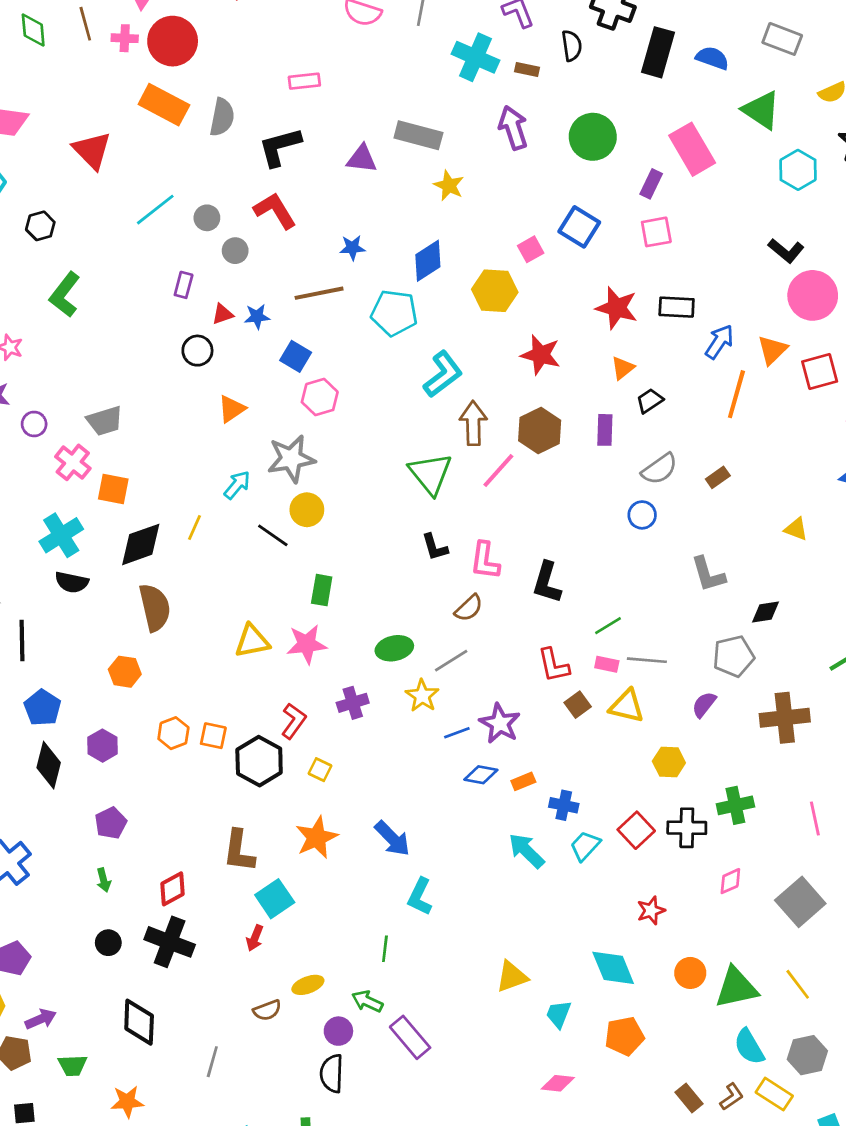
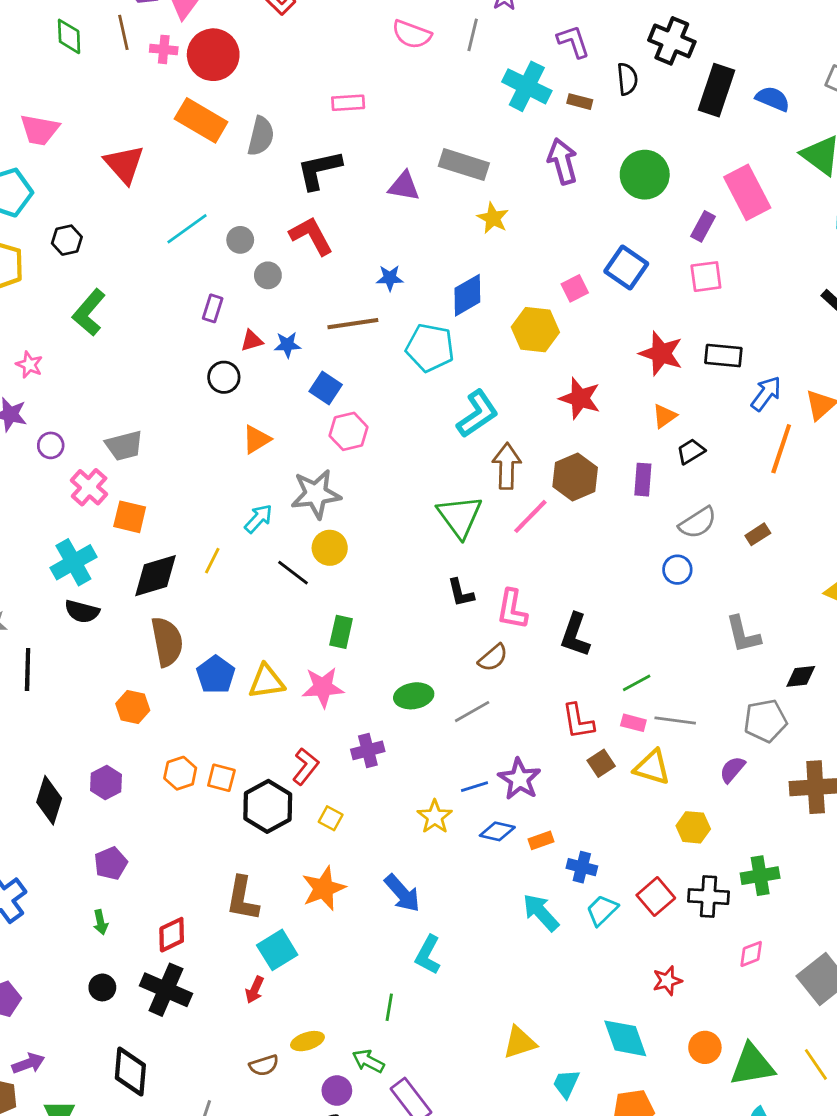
yellow star: (422, 696) -> (435, 817), moved
blue pentagon: (42, 708) -> (216, 675), moved

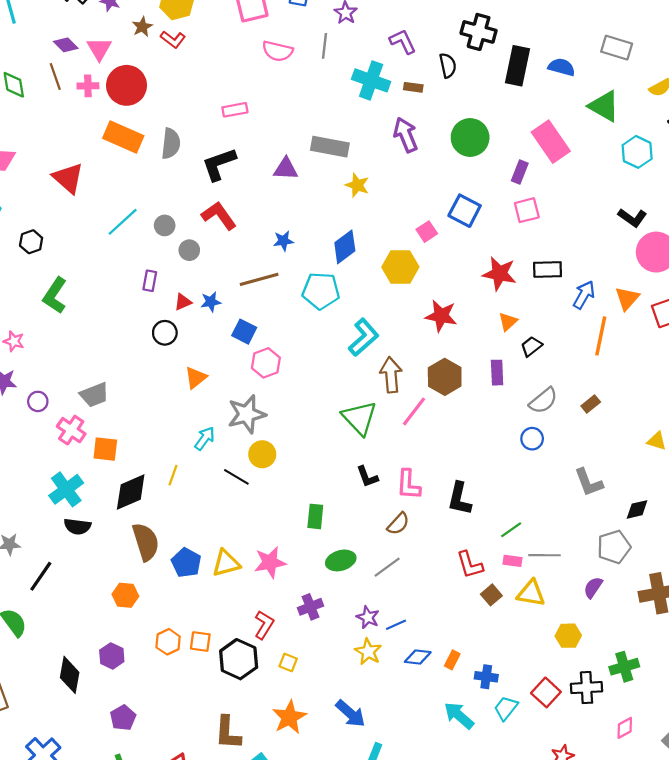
green rectangle: (341, 632) -> (315, 516), moved
black line: (28, 670) -> (41, 576), turned 40
purple star: (519, 779) -> (368, 617), moved, size x0.7
orange rectangle: (541, 840) -> (452, 660), turned -36

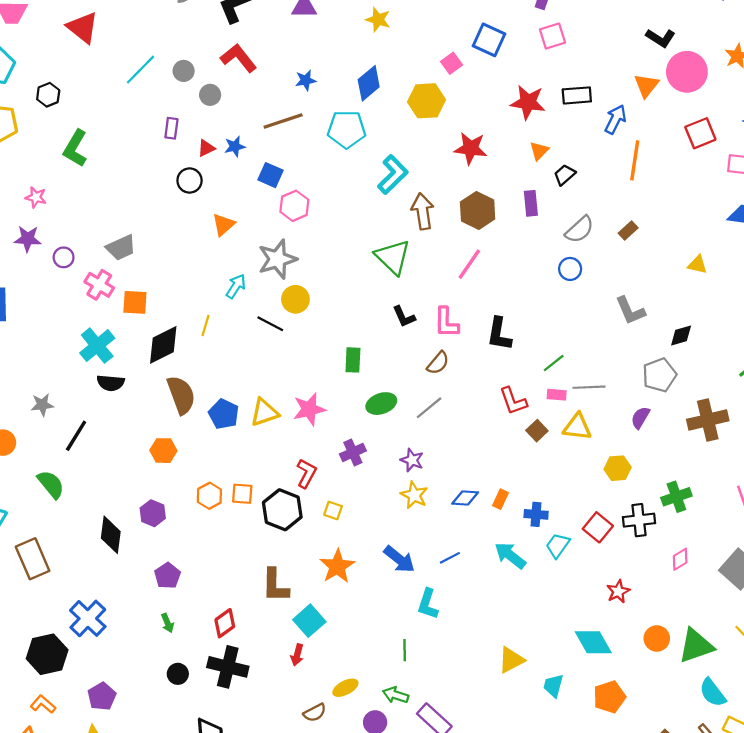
orange triangle: (627, 298) -> (646, 86), moved
pink line: (414, 411) -> (469, 264), moved
blue line: (396, 625) -> (450, 558), moved

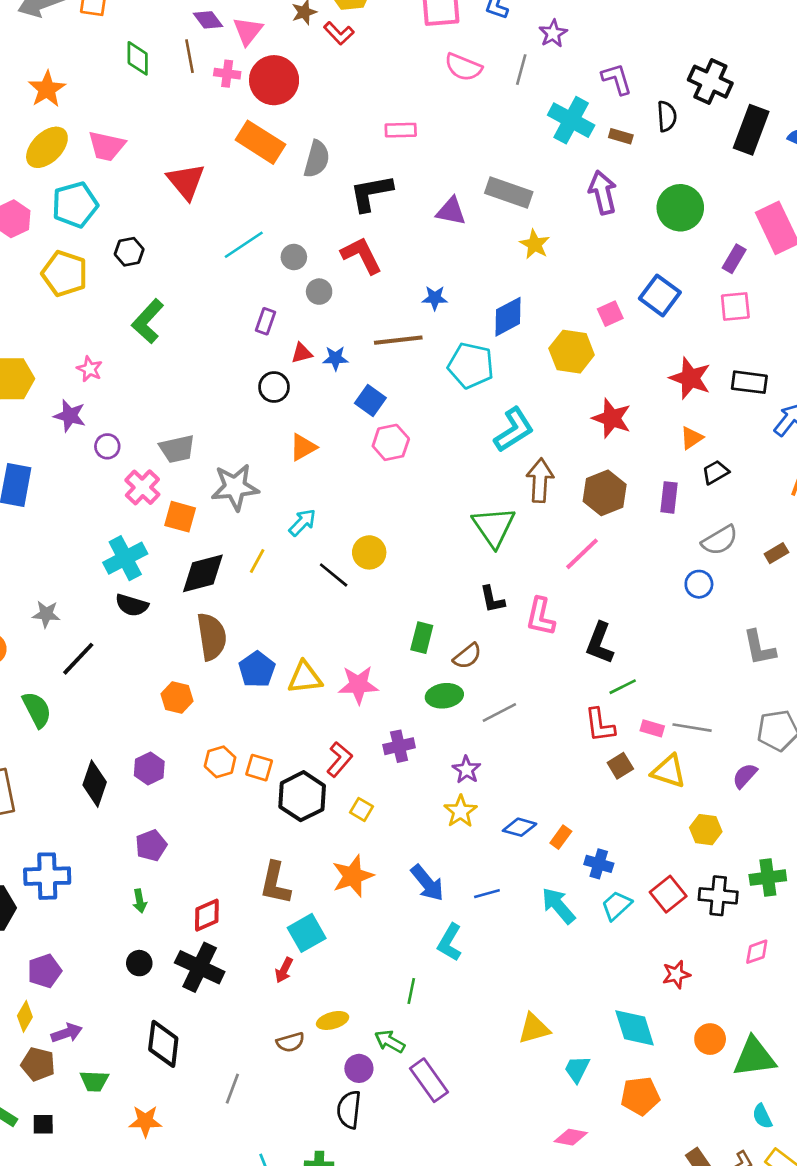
gray star: (277, 259) -> (235, 487), moved
brown semicircle: (438, 363) -> (467, 656), moved
green line: (554, 363) -> (623, 687), moved
blue cross: (88, 618) -> (47, 876), turned 33
cyan semicircle: (713, 693) -> (762, 1116), size x0.7

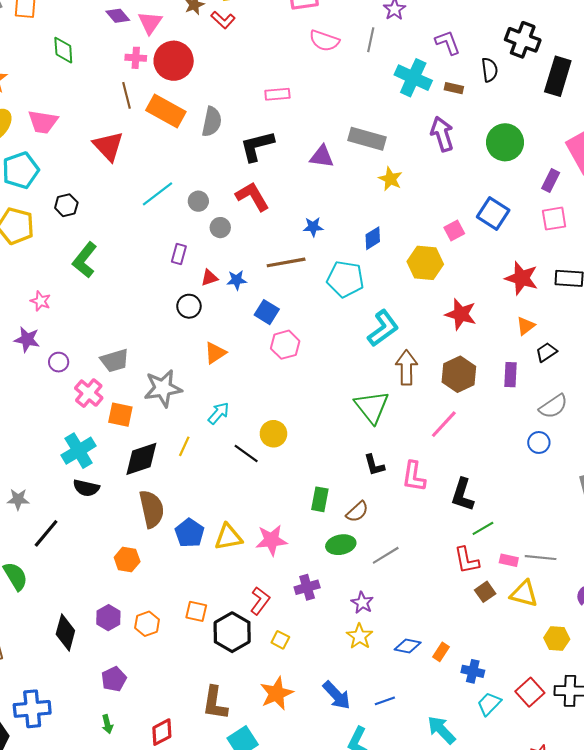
brown line: (189, 56) -> (127, 95), moved
blue diamond: (508, 317) -> (373, 238), size x0.7
orange hexagon: (220, 762) -> (147, 624), moved
cyan arrow: (558, 906) -> (441, 730), moved

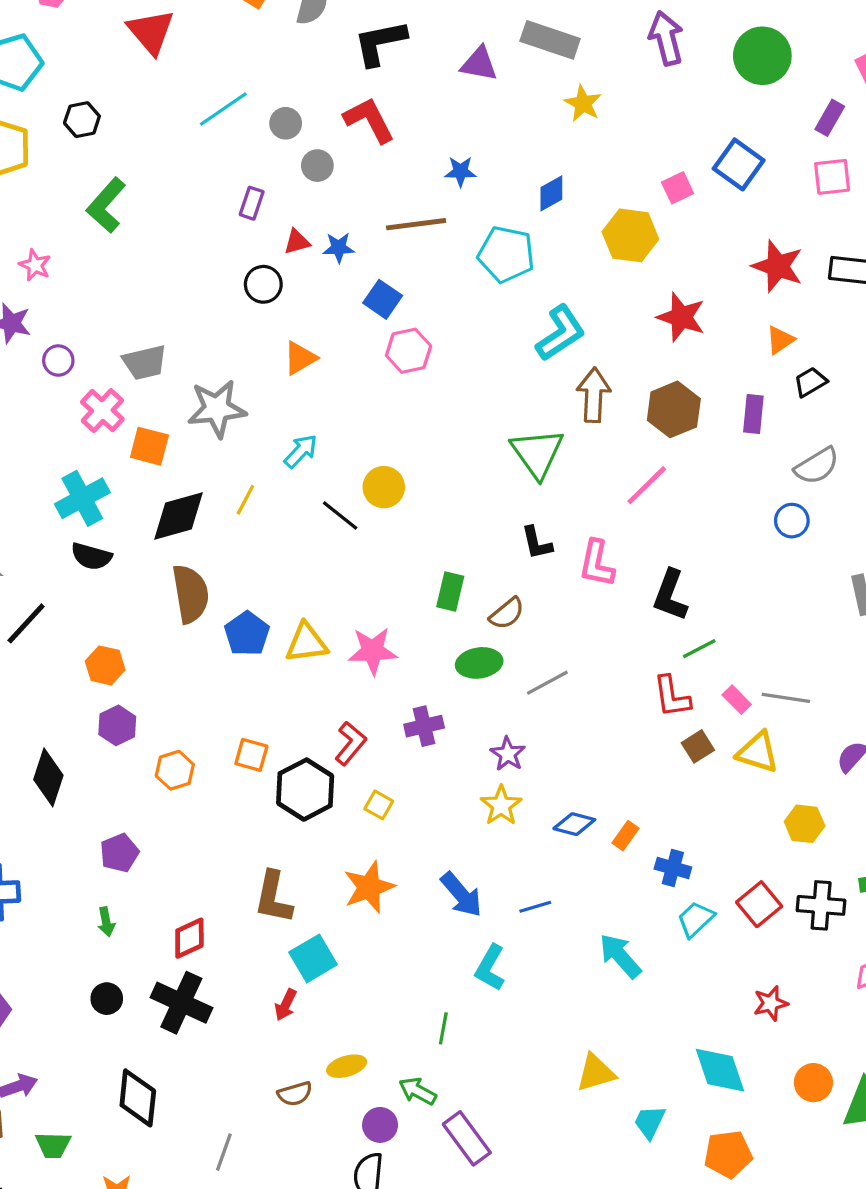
orange hexagon: (127, 559) -> (105, 665), moved
pink rectangle: (509, 560) -> (737, 700), turned 30
purple hexagon: (108, 618) -> (117, 725), moved

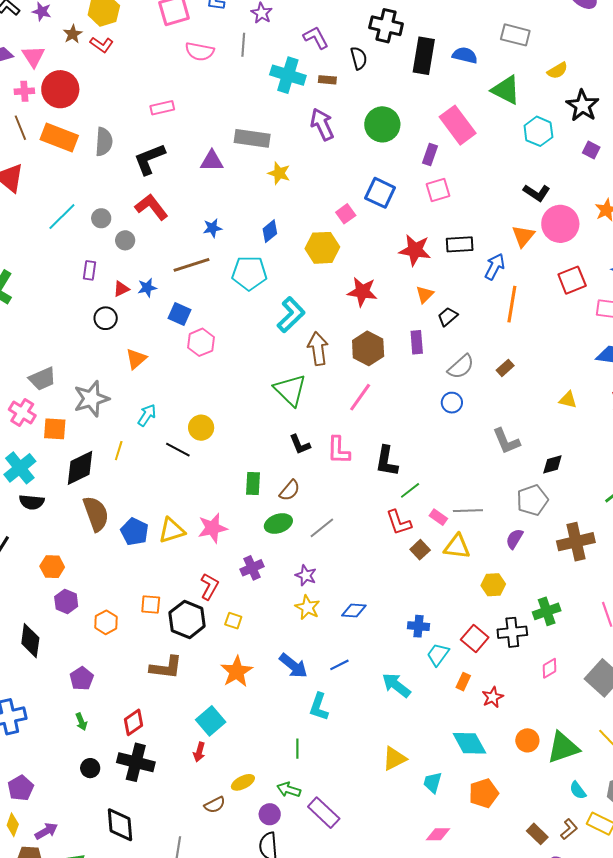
orange rectangle: (625, 836) -> (463, 682), moved
brown L-shape: (273, 897) -> (166, 667), moved, turned -84

